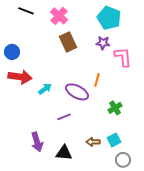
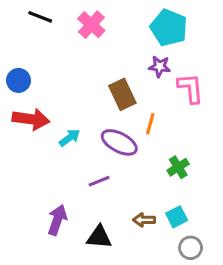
brown rectangle: (68, 42) -> (122, 94), moved
purple arrow: (37, 142) -> (57, 220), turned -144

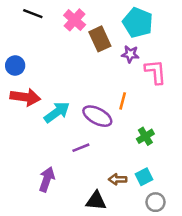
brown rectangle: (122, 94) -> (100, 39), moved
cyan arrow: (70, 138) -> (57, 112), size x1.5
black triangle: (99, 237) -> (96, 201), moved

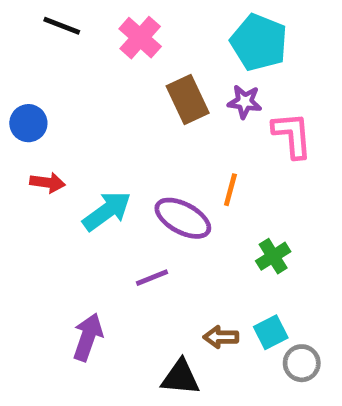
brown rectangle: (100, 39) -> (188, 99), moved
red arrow: (25, 97) -> (47, 183), size x0.6
gray circle: (155, 202) -> (302, 363), moved

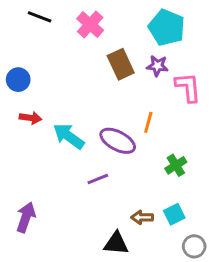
cyan arrow: (107, 211) -> (69, 136), turned -108
purple arrow: (88, 337) -> (26, 217), moved
gray circle: (302, 363) -> (194, 246), moved

